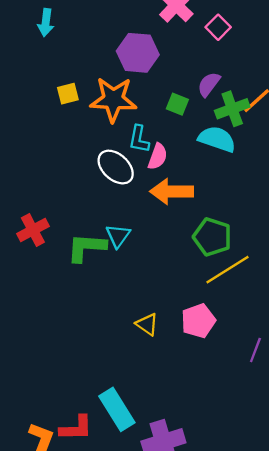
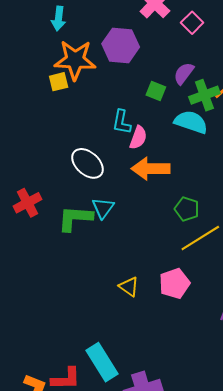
cyan arrow: (46, 23) -> (59, 19), moved
orange star: (113, 99) -> (75, 60), moved
white ellipse: (116, 167) -> (88, 163), moved
green pentagon: (212, 237) -> (187, 209), size x0.7

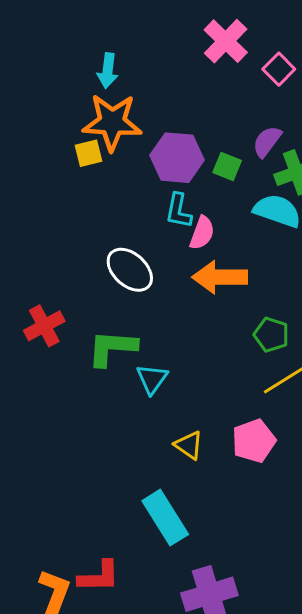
cyan arrow: (59, 19) -> (108, 71), moved
purple hexagon: (121, 45) -> (177, 158), moved
cyan triangle: (103, 208) -> (152, 379), moved
cyan rectangle: (102, 362) -> (165, 518), moved

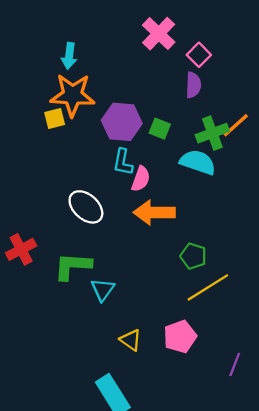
purple semicircle: (267, 141) -> (193, 85), moved, turned 145

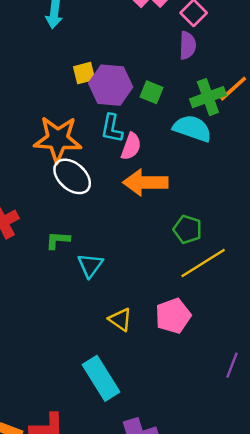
orange star: (73, 95) -> (58, 139), moved
yellow square: (55, 119) -> (84, 73), moved
green L-shape: (73, 266) -> (58, 240), size x0.6
purple line: (235, 365) -> (232, 365), moved

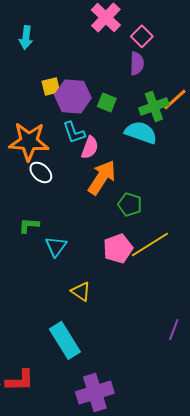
cyan L-shape: (112, 128) -> (74, 132), turned -30
white ellipse: (72, 176) -> (41, 172), size x0.7
orange arrow: (145, 182) -> (102, 177), turned 123
green pentagon: (188, 229) -> (130, 204), moved
pink pentagon: (173, 316) -> (118, 248), moved

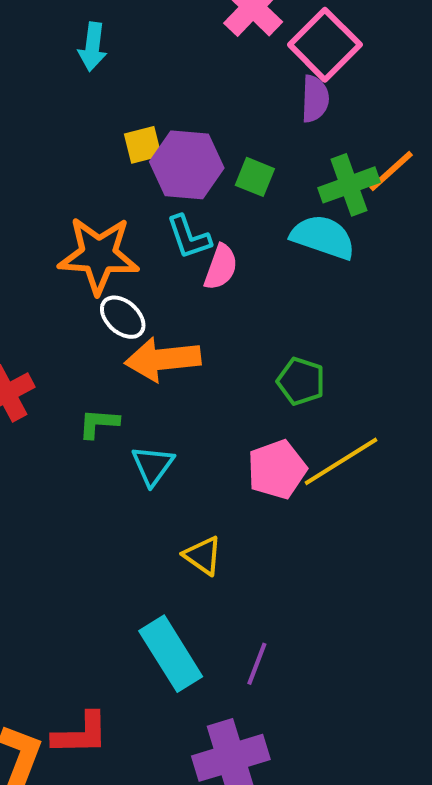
pink square: (142, 36) -> (325, 45), size x1.6
orange arrow: (102, 177) -> (163, 359), moved, turned -129
purple line: (174, 329) -> (257, 664), moved

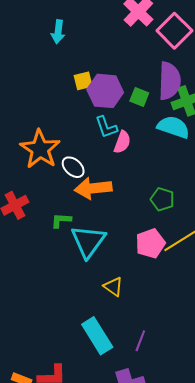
purple semicircle: (315, 99) -> (169, 81), moved, size x1.6
orange star: (99, 255) -> (40, 149), moved, turned 30
cyan triangle: (153, 465) -> (88, 241), size x1.6

